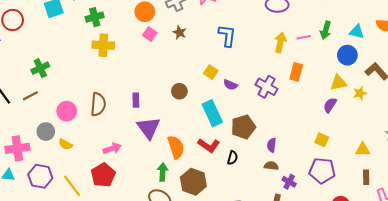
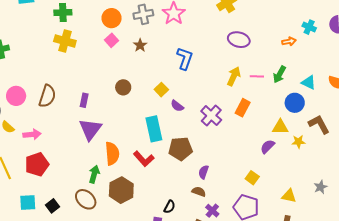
brown circle: (179, 91) -> (123, 87), moved
pink arrow: (112, 149) -> (32, 134), moved
black semicircle: (232, 158) -> (169, 207), moved

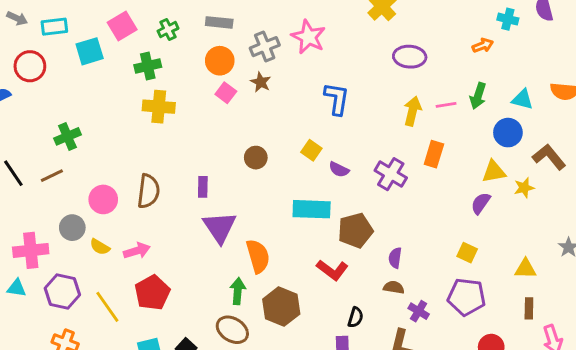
brown star: (140, 45) -> (261, 82), moved
cyan rectangle: (154, 129) -> (312, 209), turned -65
red L-shape: (144, 159) -> (332, 270), moved

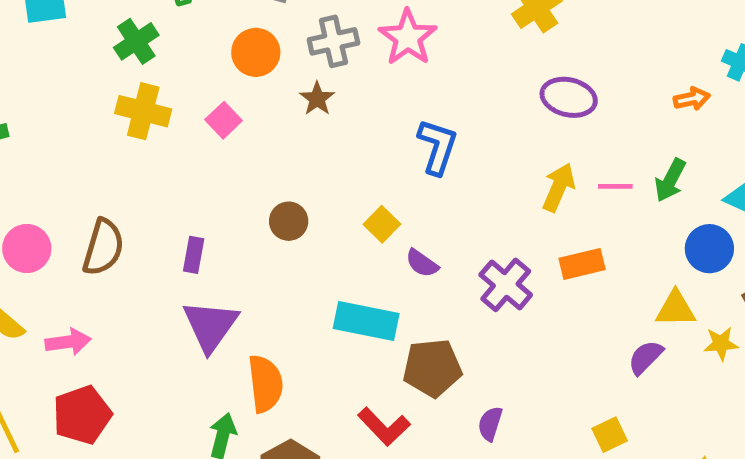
green cross: (148, 66) -> (136, 41), turned -30
pink square: (226, 93) -> (224, 120), moved
orange rectangle: (434, 154) -> (582, 264), turned 50
yellow square: (467, 253) -> (610, 435), turned 30

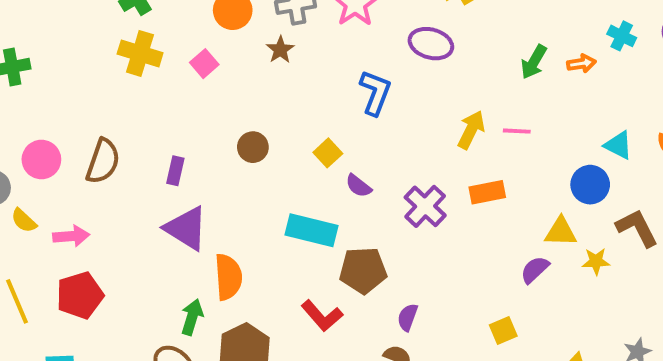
purple ellipse: (569, 97) -> (431, 44), moved
green arrow: (670, 180) -> (534, 62), moved
purple triangle: (210, 326) -> (186, 228), turned -36

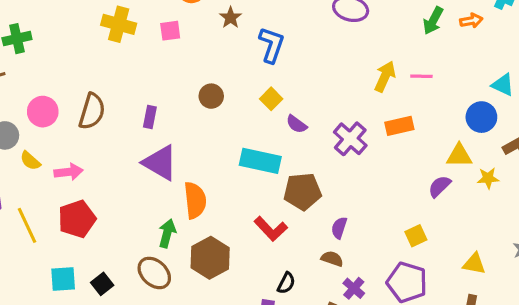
pink square: (204, 64) -> (170, 31), turned 35
blue L-shape: (375, 93) -> (272, 45), moved

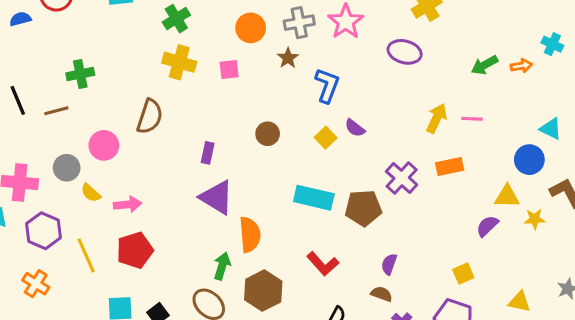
green arrow: (433, 21) -> (484, 65), turned 32
brown semicircle: (92, 111) -> (150, 117), moved
purple semicircle: (297, 124) -> (355, 128), moved
brown pentagon: (302, 192) -> (363, 208), moved

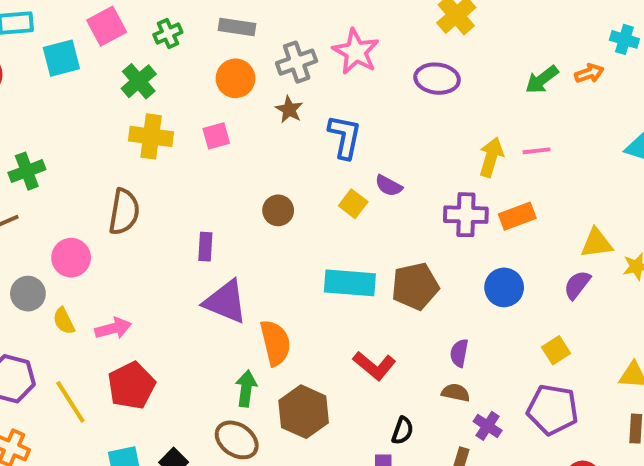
blue circle: (529, 160) -> (504, 287), moved
purple cross: (402, 178) -> (466, 215), moved, turned -32
yellow semicircle: (91, 193) -> (64, 321), turned 30

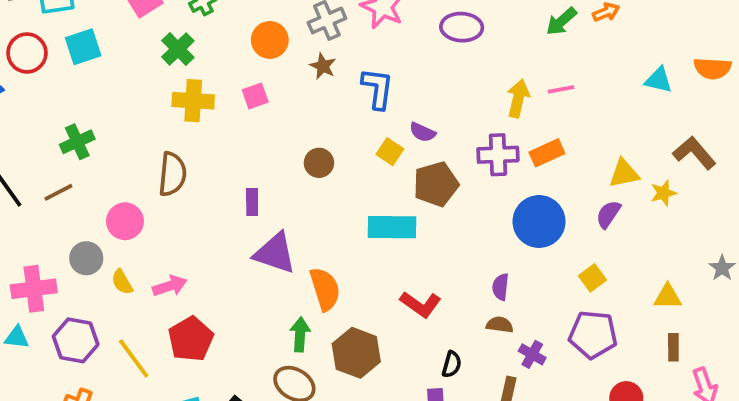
cyan square: (61, 58) -> (83, 47), moved
brown pentagon: (415, 286) -> (436, 184), moved
blue circle: (504, 287) -> (539, 222), size x1.4

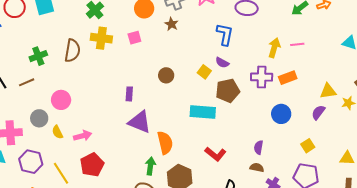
blue L-shape: (378, 88) -> (225, 34), moved
brown semicircle: (172, 174) -> (72, 51), moved
blue circle: (539, 222) -> (281, 114), size x0.7

